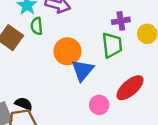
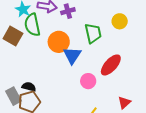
purple cross: (121, 21) -> (68, 11), moved
green semicircle: (37, 26) -> (32, 25), size x1.6

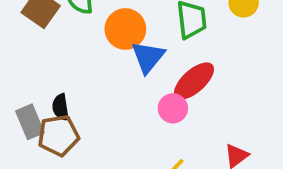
red ellipse: (111, 65) -> (194, 81), moved
black semicircle: (29, 87) -> (61, 107), turned -120

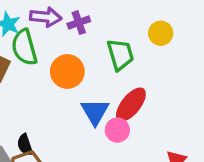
blue triangle: (148, 57) -> (95, 112), moved

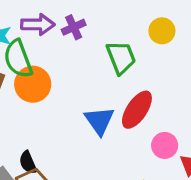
orange circle: (67, 71) -> (33, 84), moved
pink circle: (117, 130) -> (165, 145), moved

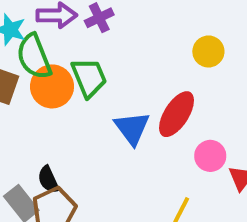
yellow circle: (162, 31) -> (208, 51), moved
green trapezoid: (121, 57) -> (89, 77), moved

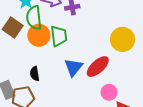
yellow circle: (208, 51) -> (123, 39), size x1.5
black semicircle: (48, 180) -> (35, 74), moved

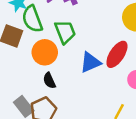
orange circle: (39, 35) -> (45, 52), moved
blue triangle: (73, 67) -> (90, 62), turned 42

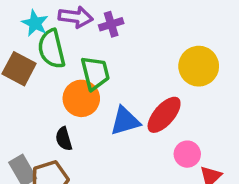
orange circle: (45, 52) -> (81, 98), moved

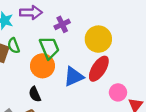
purple cross: (111, 24) -> (62, 24), moved
green semicircle: (52, 49) -> (14, 46), moved, size x0.6
yellow circle: (199, 66) -> (98, 39), moved

